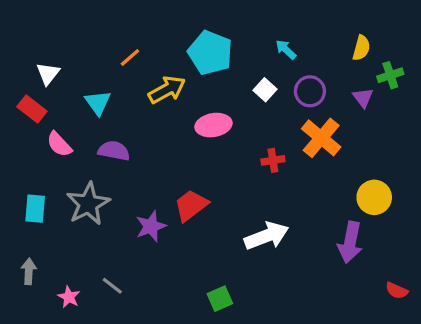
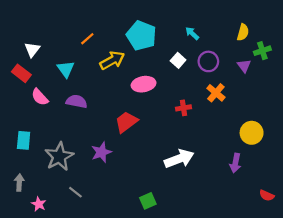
orange cross: (321, 138) -> (216, 93), size x0.7
gray star: (88, 204) -> (59, 157), moved
red trapezoid: (191, 205) -> (126, 122), moved
purple arrow: (350, 242) -> (235, 163), size x0.7
pink star: (69, 297) -> (39, 204), moved

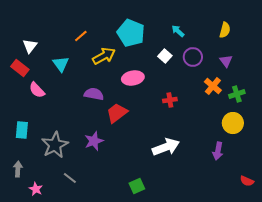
green cross: (262, 51) -> (237, 94), moved
orange cross: (216, 93) -> (213, 86), moved
purple semicircle: (77, 101) -> (94, 94), moved

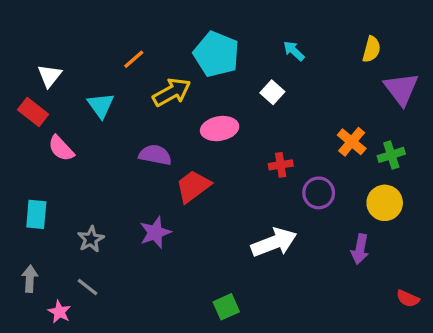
purple circle: (193, 57) -> (319, 193), moved
purple triangle: (226, 61) -> (401, 89), moved, size x1.6
gray star: (55, 145) -> (91, 239), size x0.6
gray line: (70, 178) -> (88, 287), moved

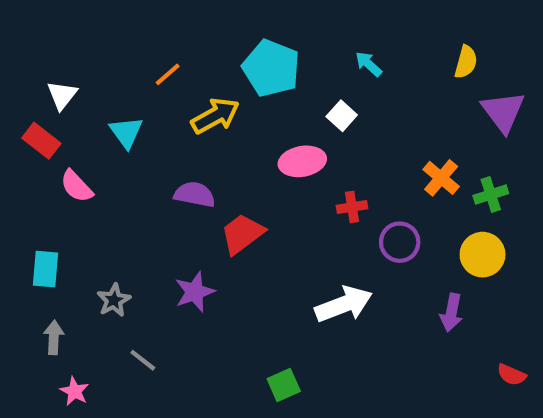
pink ellipse: (220, 129) -> (302, 161), moved
gray arrow: (30, 279) -> (54, 337), moved
gray line: (88, 287) -> (143, 360), moved

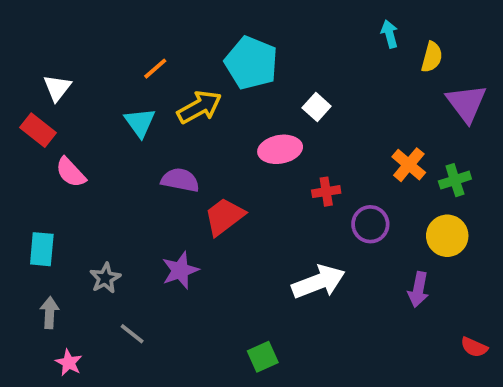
cyan arrow: (369, 64) -> (390, 34), moved, turned 32
cyan triangle: (126, 132) -> (140, 122), moved

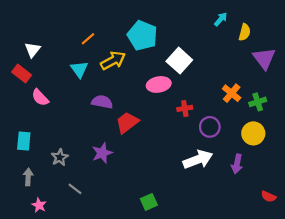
cyan arrow: (390, 34) -> (221, 19), turned 56
white square: (317, 107) -> (179, 61), size x1.6
white arrow: (318, 282) -> (198, 160), moved

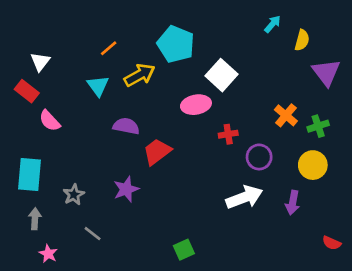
cyan rectangle: (24, 141) -> (29, 174), size x1.4

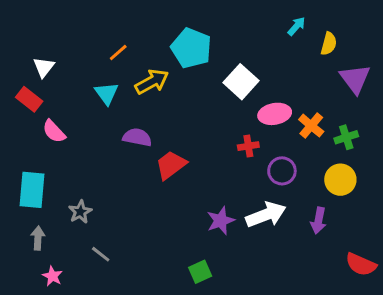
pink ellipse: (196, 105) -> (275, 114), moved
purple star: (126, 189) -> (221, 221), moved
red semicircle: (332, 243) -> (361, 264), size x1.5

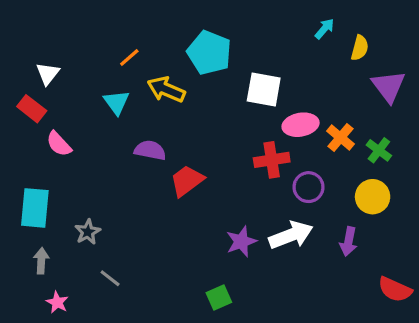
yellow arrow: (152, 82) -> (166, 89), turned -128
white square: (241, 82) -> (264, 89), turned -32
green cross: (346, 137) -> (379, 150), turned -35
red cross: (248, 146) -> (272, 160), size x1.5

